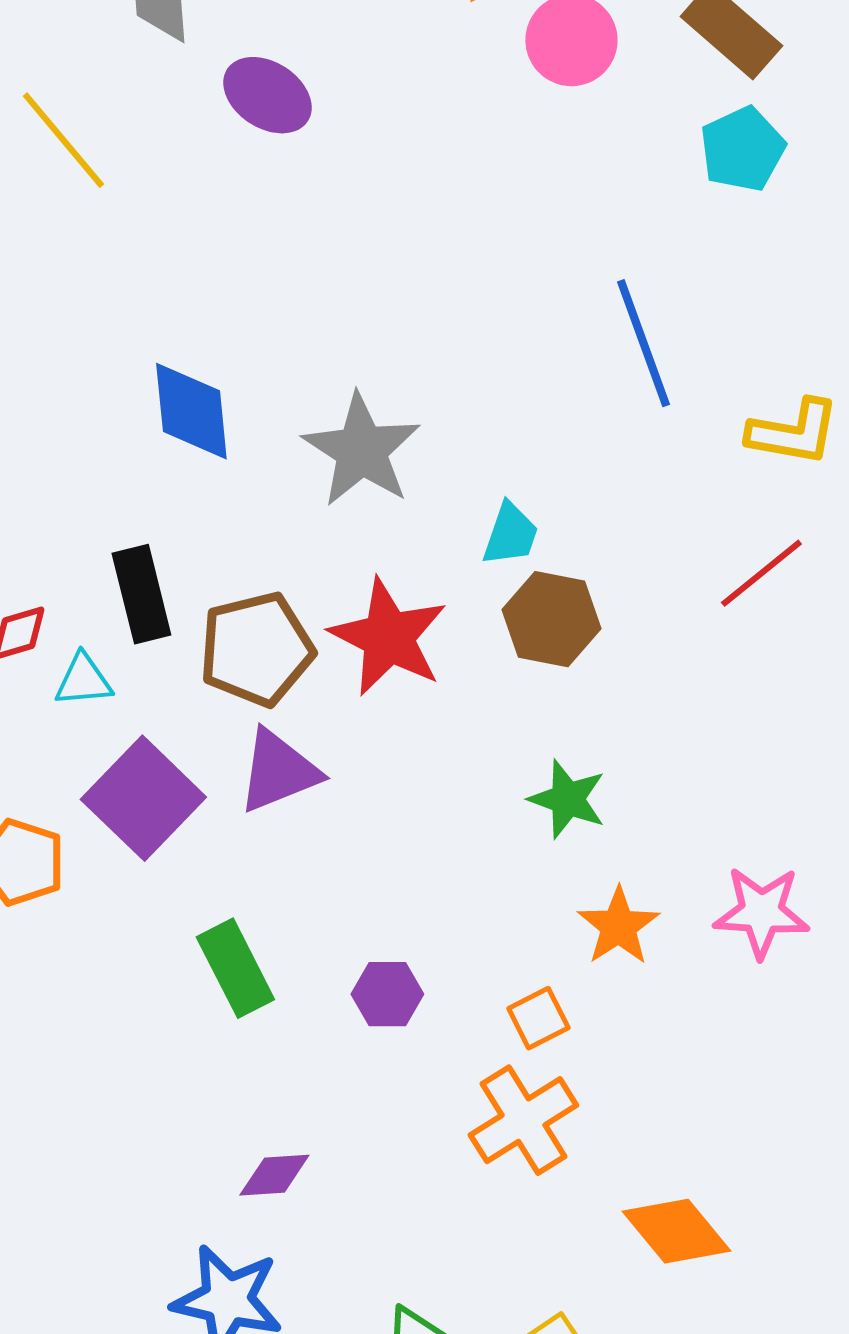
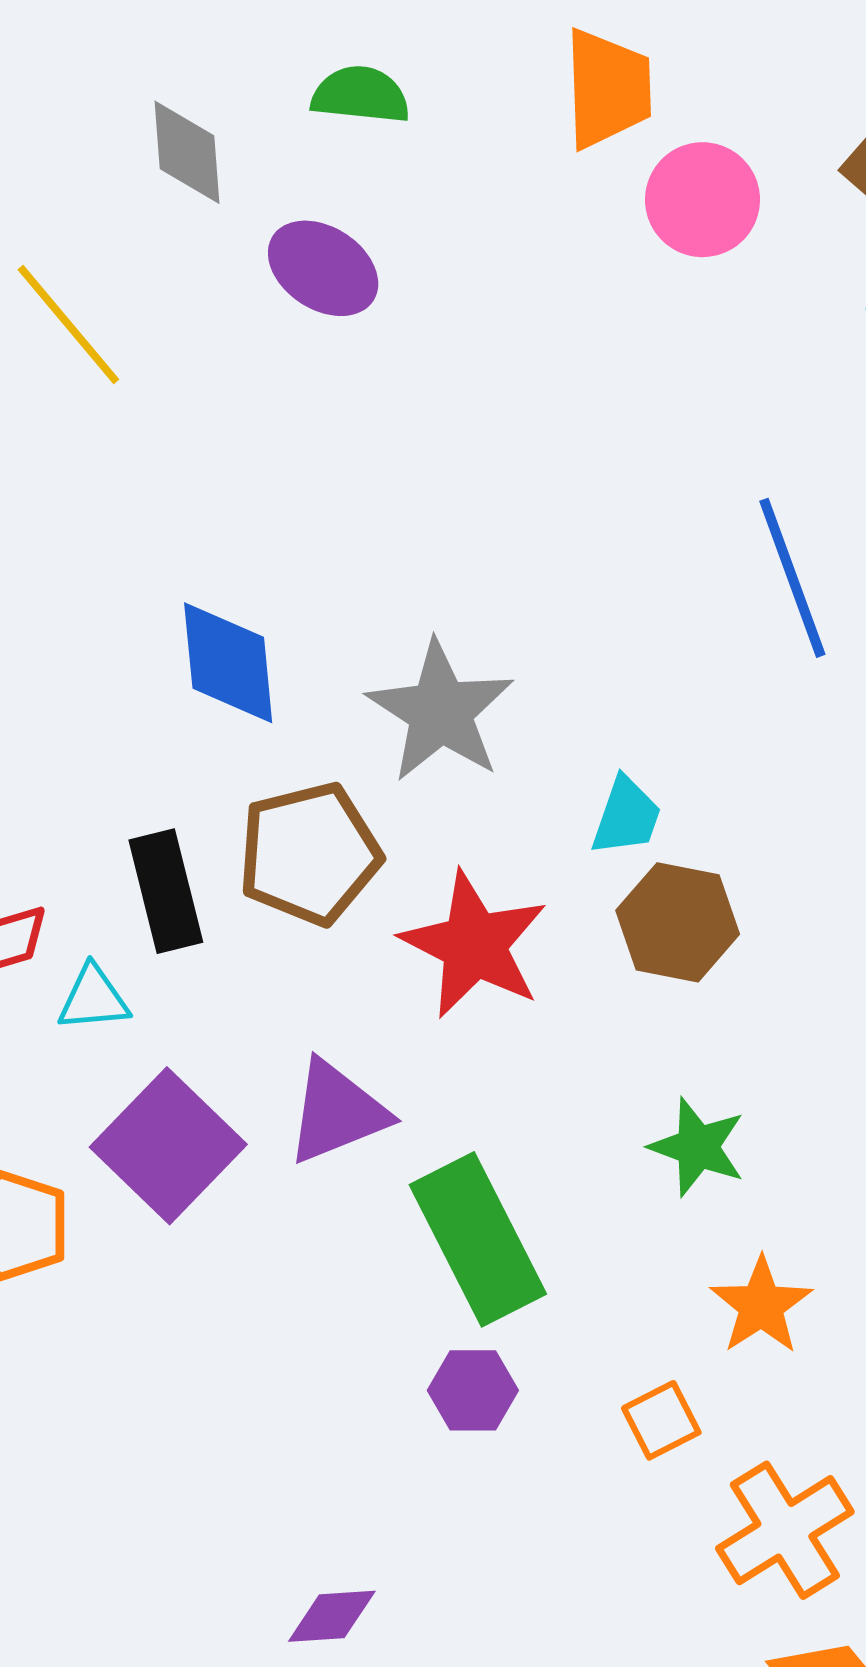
brown pentagon: (256, 649) -> (309, 854), moved
green rectangle: (235, 968) -> (478, 1239), moved, size x1.4
orange cross: (523, 1120) -> (785, 1530), moved

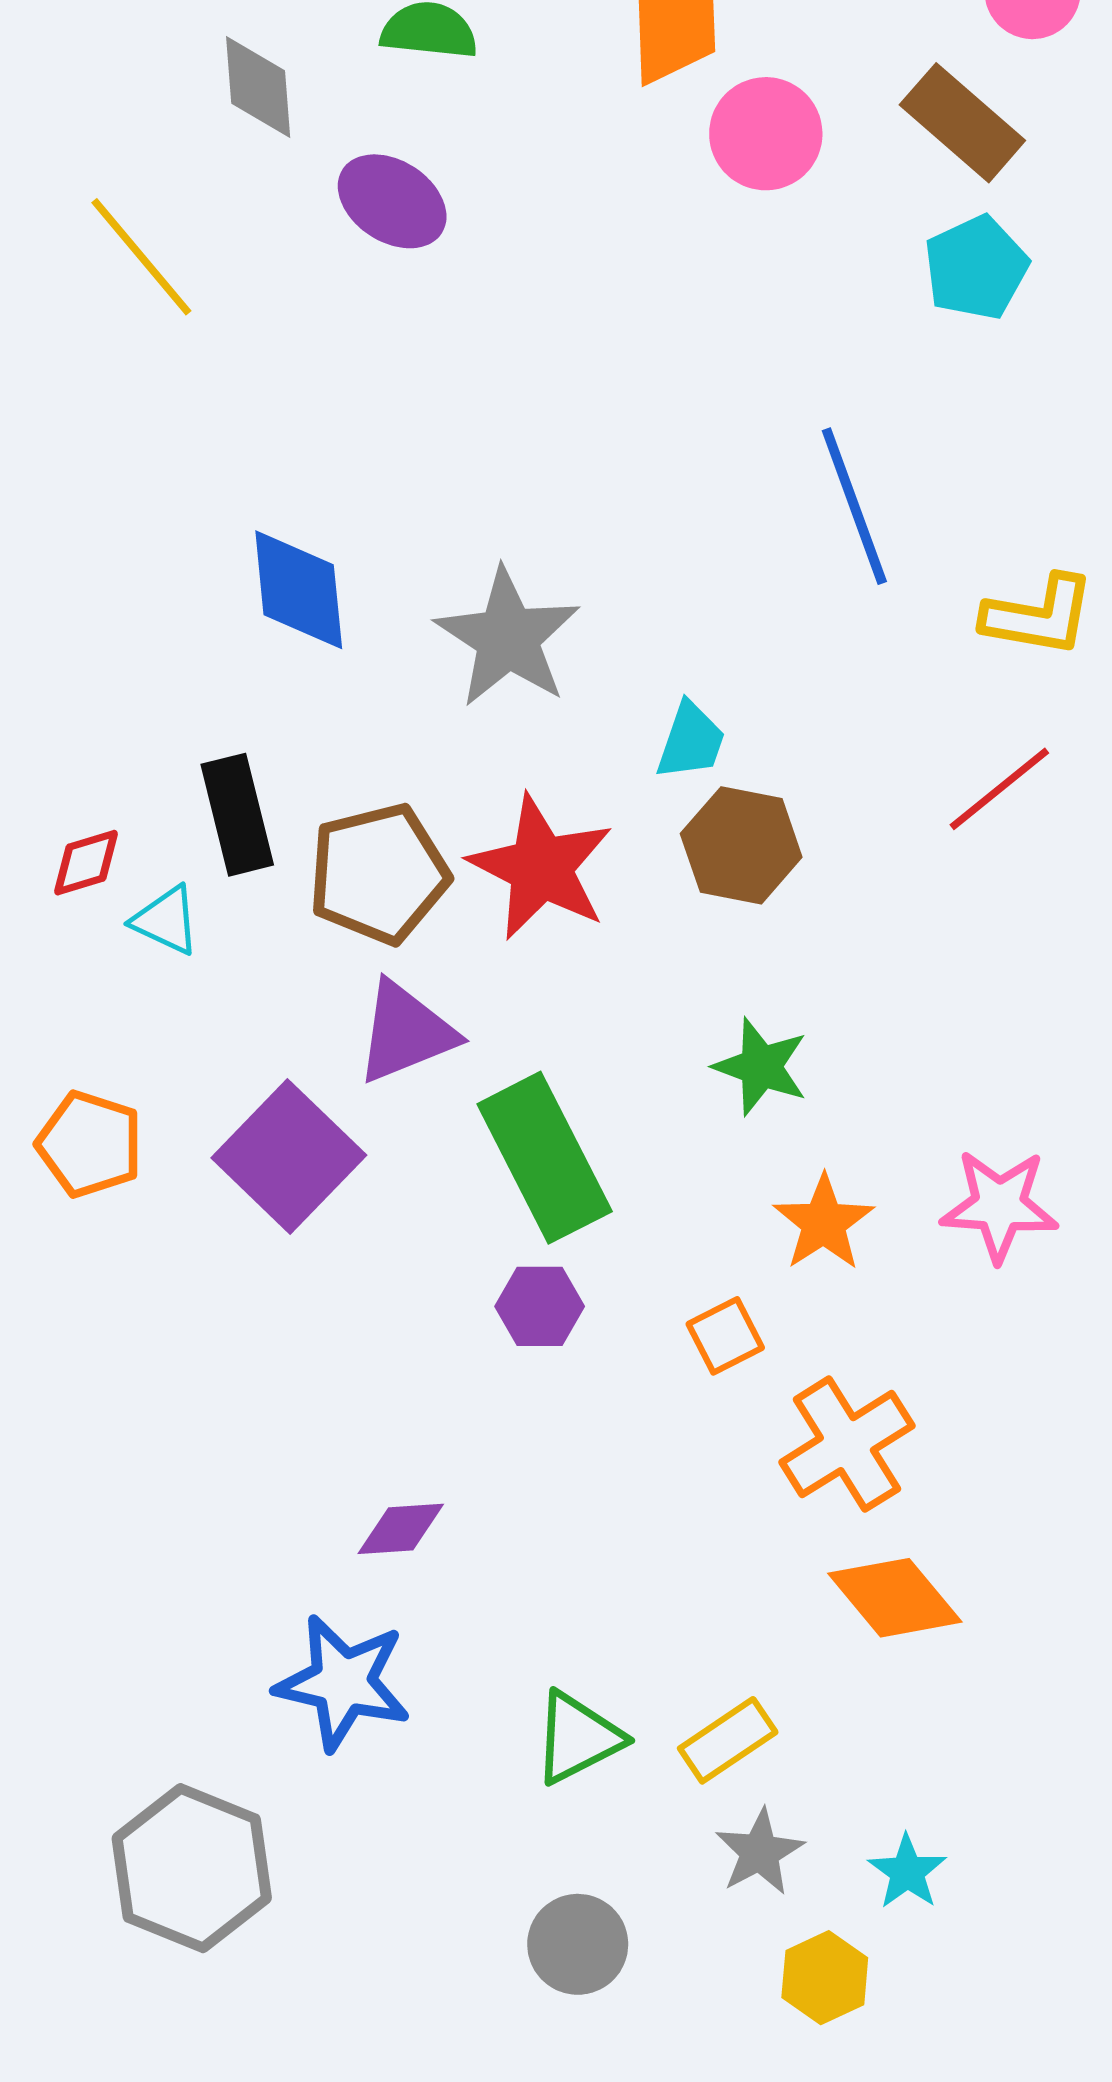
brown pentagon: (309, 854) -> (379, 874), moved
cyan triangle: (93, 998) -> (166, 920), turned 30
purple square: (168, 1146) -> (289, 1156), moved

